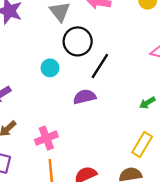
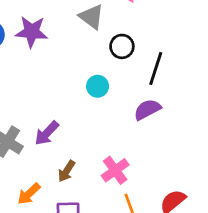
black circle: (78, 41) -> (122, 46), size x0.7

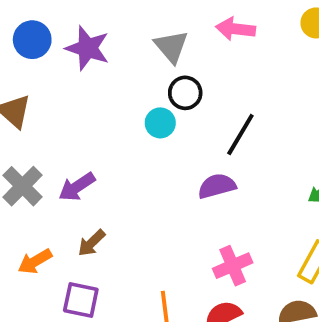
black circle: (122, 46) -> (185, 93), moved
cyan circle: (98, 86) -> (160, 123), moved
pink cross: (115, 170) -> (233, 266), moved

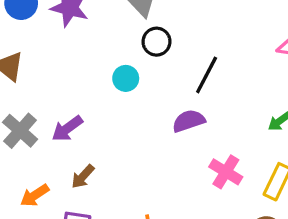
cyan circle: (160, 123) -> (126, 78), moved
pink cross: (233, 266) -> (226, 172), moved, turned -32

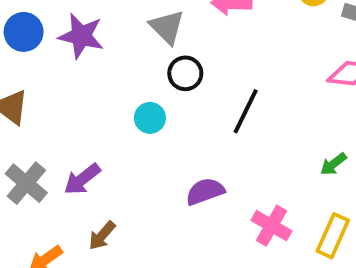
purple semicircle: (189, 121) -> (205, 191), moved

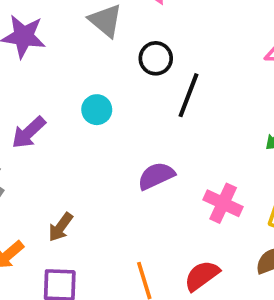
black circle: (185, 73) -> (156, 58), moved
purple arrow: (82, 179) -> (29, 132), moved

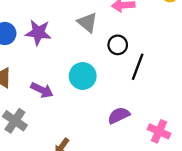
cyan circle: (97, 110) -> (83, 76), size x1.5
purple arrow: (29, 132) -> (42, 90), turned -110

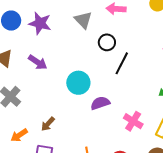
cyan circle: (83, 76) -> (78, 83), moved
purple arrow: (42, 90) -> (38, 62), moved

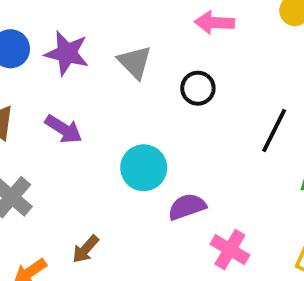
gray triangle: (83, 20) -> (135, 62), moved
black line: (122, 63) -> (274, 131), moved
pink cross: (133, 121) -> (230, 250), moved

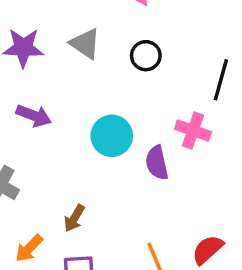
purple semicircle: (187, 207) -> (157, 163), turned -72
pink cross: (230, 250) -> (193, 131), moved

